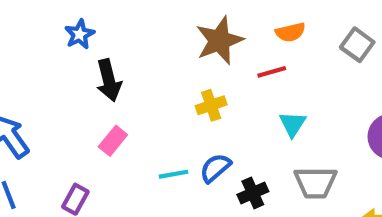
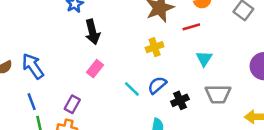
cyan line: (174, 174) -> (132, 89), turned 54

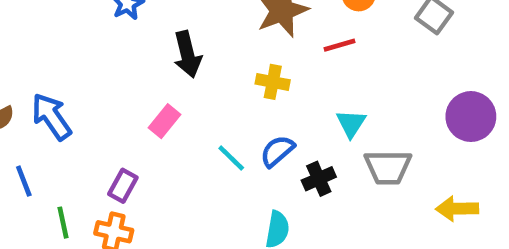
black arrow: (92, 32) -> (187, 54), moved
yellow cross: (155, 47) -> (273, 82), turned 30
cyan triangle: (204, 59) -> (351, 123), moved
blue line: (32, 102) -> (24, 181), moved

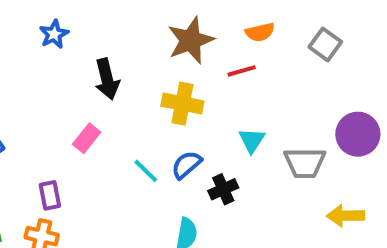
yellow cross: (273, 82) -> (182, 104), size x1.4
gray trapezoid: (388, 167) -> (305, 163), moved
purple rectangle: (123, 186) -> (50, 195), turned -40

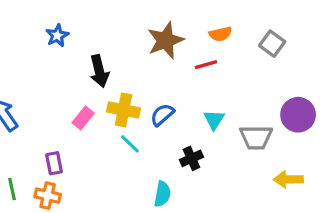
yellow cross: (182, 104) -> (124, 110), moved
blue semicircle: (187, 165) -> (162, 115), moved

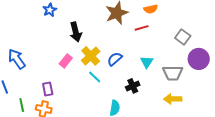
gray square: (272, 44) -> (183, 37), moved
yellow cross: (124, 110) -> (91, 56), turned 36
yellow arrow: (288, 179) -> (173, 99), moved

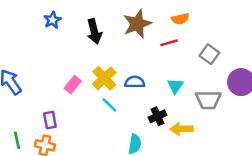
black arrow: (76, 32) -> (94, 31), moved
gray square: (183, 37) -> (209, 54), moved
blue semicircle: (115, 59) -> (135, 82), turned 42
yellow arrow: (173, 99) -> (182, 129), moved

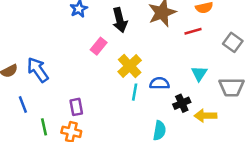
blue semicircle: (135, 82) -> (159, 83), moved
pink rectangle: (73, 85) -> (99, 46), moved
cyan line: (109, 105) -> (135, 92), turned 56

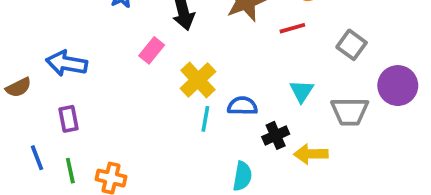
blue arrow: (38, 70) -> (67, 63), moved, turned -45
blue line: (23, 104) -> (37, 158), moved
purple rectangle: (76, 107) -> (68, 119), moved

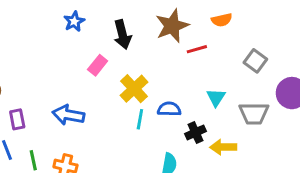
red line: (292, 28) -> (197, 49), moved
blue arrow: (67, 63) -> (68, 115), moved
purple rectangle: (68, 119) -> (17, 119), moved

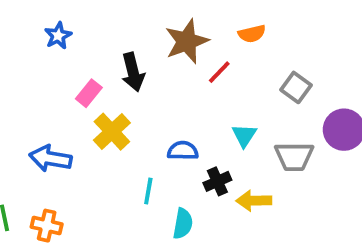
black arrow: (122, 35) -> (133, 72), moved
red line: (197, 49) -> (219, 72), turned -30
yellow cross: (134, 89) -> (112, 132), moved
cyan line: (140, 119) -> (148, 191), moved

